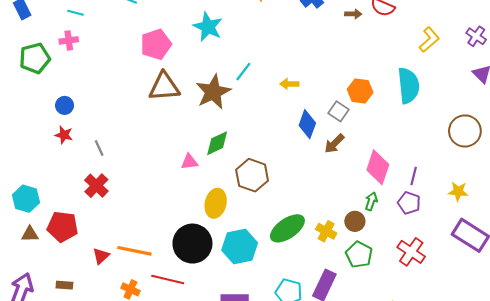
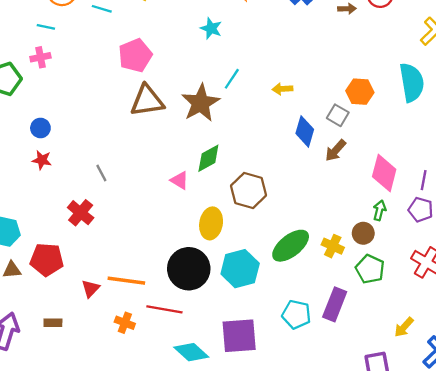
cyan star: (208, 27) -> (211, 28), moved, size x0.7
gray line: (99, 148) -> (101, 173), moved
pink triangle: (189, 162) -> (180, 180), turned 42

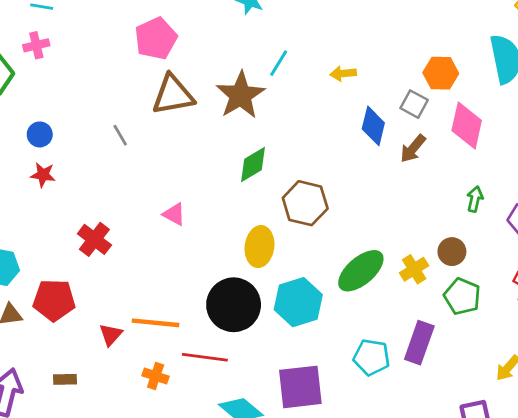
gray line: (101, 173) -> (120, 135), moved
pink diamond: (384, 173) -> (467, 126), moved
pink triangle: (180, 180) -> (174, 214), moved
green arrow: (380, 210) -> (475, 199), moved
yellow cross: (333, 246) -> (414, 269), turned 35

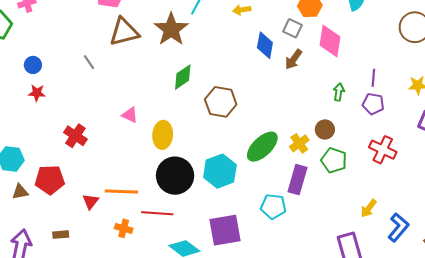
yellow ellipse: (259, 247) -> (163, 135), moved
purple rectangle: (419, 343) -> (297, 180), moved

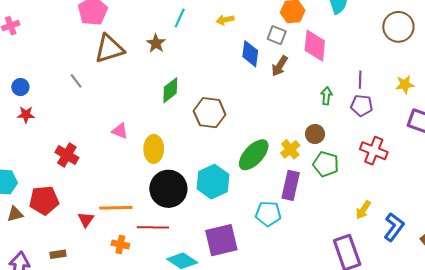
brown star: (171, 29) -> (156, 43), size x0.6

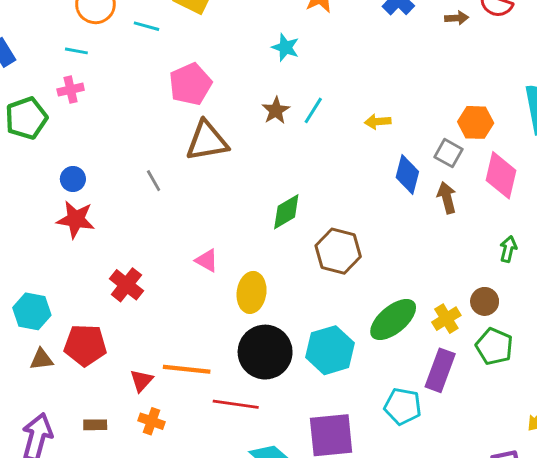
brown star: (156, 43) -> (276, 110), moved
brown arrow: (280, 66) -> (447, 198), turned 125
red star: (26, 115) -> (76, 219), size x1.5
orange cross: (120, 244) -> (151, 421), moved

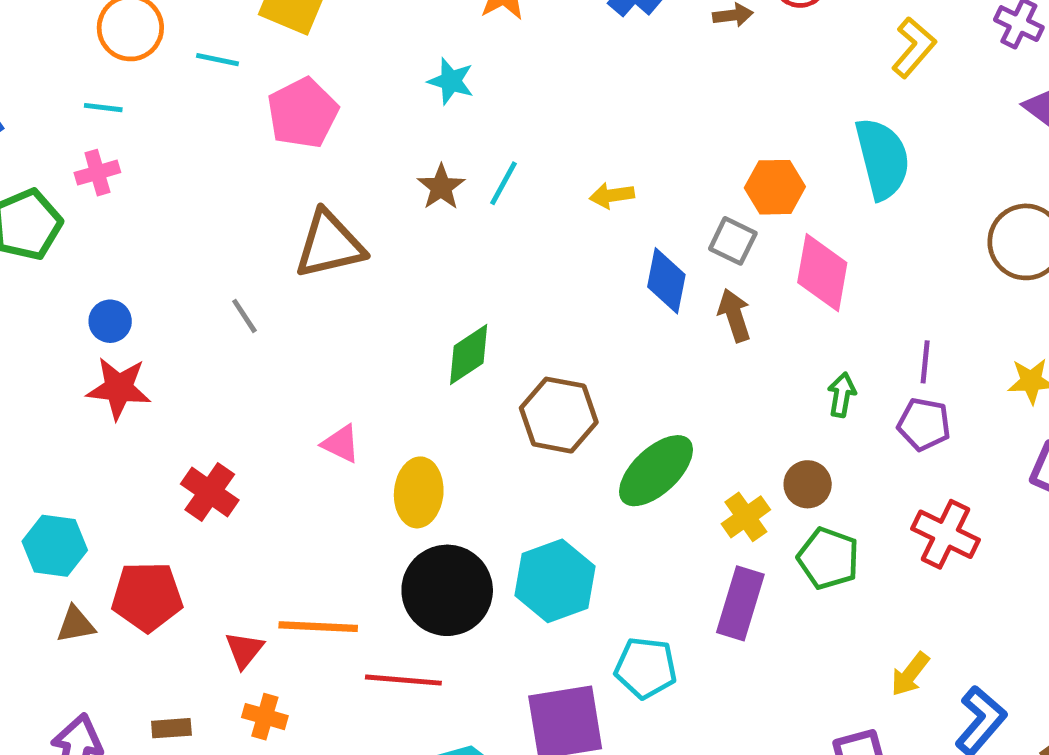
pink pentagon: (190, 84) -> (303, 113), moved
green ellipse: (393, 320) -> (656, 471), moved
cyan pentagon: (403, 406) -> (646, 668), moved

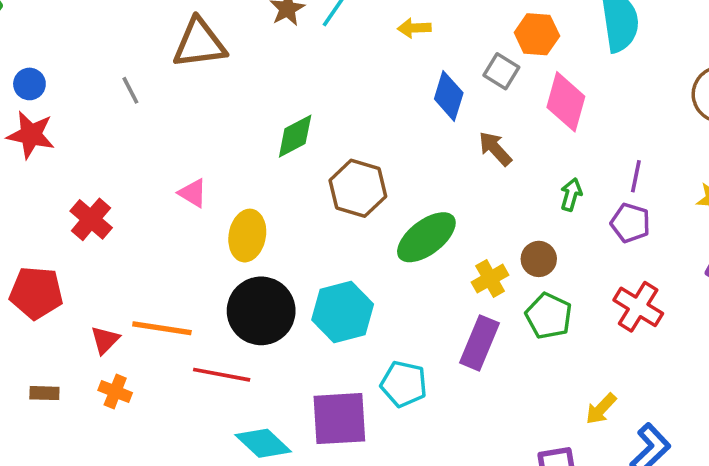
brown arrow: (734, 315) -> (495, 149), moved, turned -30

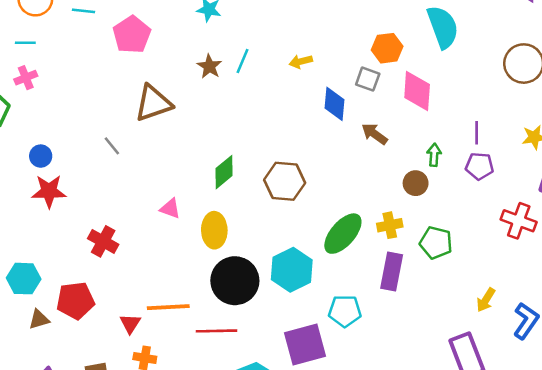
green diamond: (295, 136) -> (224, 172), moved
green ellipse: (426, 237) -> (343, 234), moved
brown circle: (539, 259) -> (416, 183), moved
yellow cross: (490, 279) -> (390, 225), turned 30
red cross: (638, 307) -> (519, 221), moved

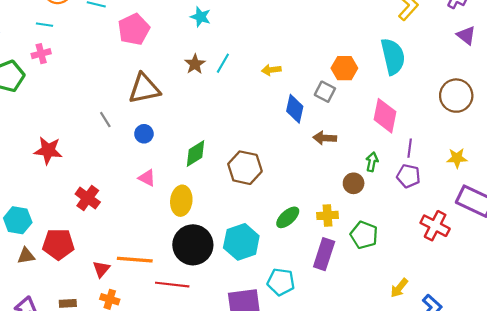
pink diamond: (417, 91) -> (385, 116), moved
brown arrow: (374, 134) -> (325, 138), turned -40
blue circle: (41, 156) -> (144, 134), moved
green ellipse: (343, 234) -> (288, 217), size x0.7

